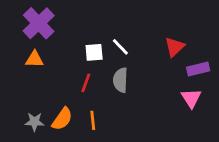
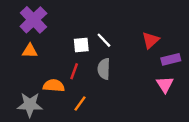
orange semicircle: (62, 119) -> (54, 86), moved, turned -120
orange line: (93, 120) -> (80, 103), turned 42
gray star: (34, 122) -> (30, 105), size x1.5

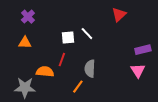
purple cross: (33, 20) -> (28, 17), size x0.6
red triangle: (151, 40) -> (119, 15), moved
gray semicircle: (104, 69) -> (90, 69), moved
orange line: (80, 103) -> (78, 87), moved

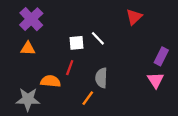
purple cross: (28, 17) -> (31, 19), size x1.5
purple rectangle: (143, 50) -> (161, 56), turned -49

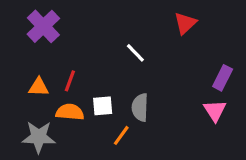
white square: (76, 43) -> (103, 106), moved
orange triangle: (28, 48) -> (39, 87), moved
red line: (70, 68) -> (70, 81), moved

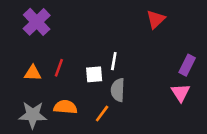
white line: (135, 53) -> (114, 61), moved, turned 54
white square: (103, 106) -> (94, 74), moved
orange semicircle: (70, 112) -> (65, 107), moved

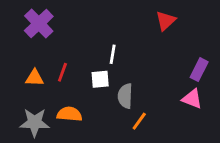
white line: (114, 61) -> (113, 54), moved
pink triangle: (181, 93) -> (192, 99), turned -36
orange line: (102, 114) -> (139, 121), moved

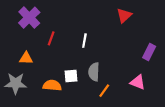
red line: (62, 72) -> (51, 38), moved
white square: (100, 79) -> (71, 76), moved
pink triangle: (192, 99) -> (138, 82), moved
gray star: (35, 122) -> (16, 83), moved

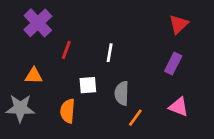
red triangle: (124, 16) -> (179, 24), moved
purple rectangle: (149, 52) -> (173, 64), moved
white square: (71, 76) -> (88, 85), moved
orange semicircle: (52, 85) -> (68, 111), turned -90

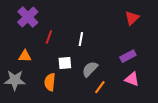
purple rectangle: (173, 64) -> (128, 56), moved, turned 35
gray semicircle: (122, 93) -> (90, 69), turned 42

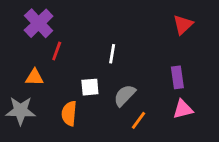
red line: (49, 37) -> (57, 51), moved
purple rectangle: (128, 56) -> (177, 77), turned -70
pink triangle: (132, 79) -> (183, 109), turned -35

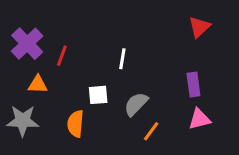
purple cross: (39, 23) -> (27, 44), moved

